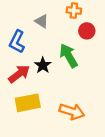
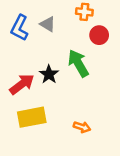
blue L-shape: (17, 42) -> (19, 28), moved
orange arrow: (72, 111) -> (82, 127), size x0.6

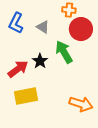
gray triangle: (48, 24) -> (43, 27), moved
red circle: (99, 35) -> (81, 29), size x1.5
orange arrow: (82, 127) -> (81, 104), moved, size x1.6

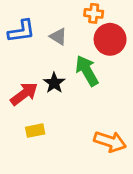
blue L-shape: (16, 23) -> (21, 31), turned -125
yellow rectangle: (26, 96) -> (35, 131), size x0.6

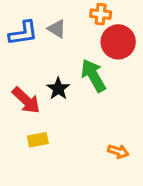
gray triangle: (58, 37) -> (57, 29), moved
red arrow: (24, 94) -> (26, 100), turned 80
orange arrow: (110, 142) -> (118, 151), size x0.6

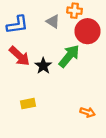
gray triangle: (57, 29) -> (53, 21), moved
green arrow: (93, 75) -> (69, 56), turned 70
red arrow: (26, 100) -> (19, 56), moved

